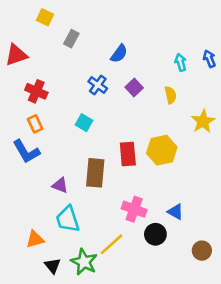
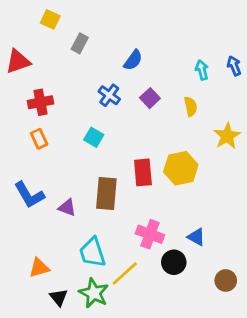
red cross: (36, 91) -> (40, 102), turned -35
blue L-shape: (26, 151) -> (29, 195), moved
cyan trapezoid: (68, 219) -> (92, 252), moved

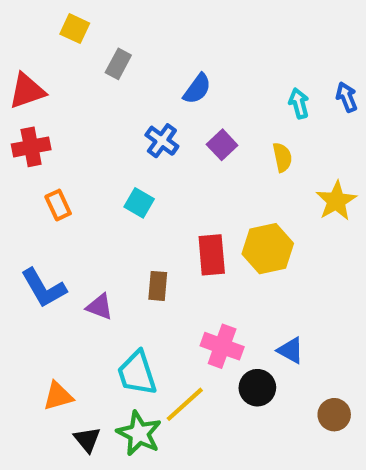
red cross: (40, 102) -> (31, 147), moved
brown rectangle: (106, 193) -> (158, 286), size x0.6

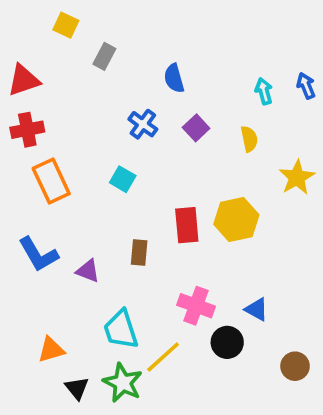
blue semicircle: (197, 89) -> (174, 78), turned 128
orange rectangle: (58, 205) -> (51, 181), size x1.6

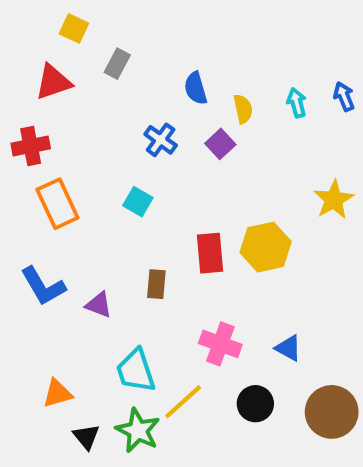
red triangle: (24, 80) -> (53, 82), moved
yellow semicircle: (249, 139) -> (243, 109), moved
black circle: (227, 342) -> (255, 404), moved
brown circle: (295, 366) -> (332, 412), size x1.6

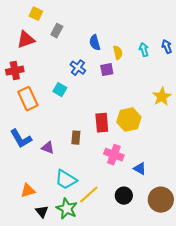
purple square: (220, 144) -> (107, 70), turned 32
cyan square: (138, 202) -> (60, 90), moved
pink cross: (220, 344) -> (114, 155), moved
cyan trapezoid: (136, 371) -> (66, 180), turned -40

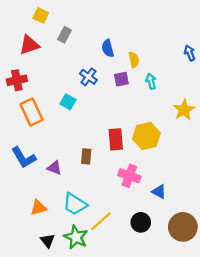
cyan arrow: (144, 50) -> (151, 81), moved
orange triangle: (28, 191) -> (38, 208), moved

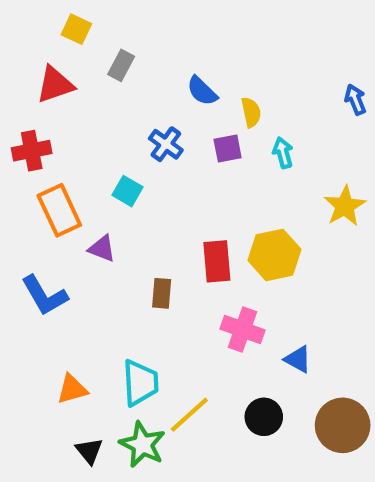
blue semicircle: (108, 48) -> (202, 91), turned -30
purple triangle: (54, 168) -> (102, 249), moved
cyan trapezoid: (75, 204) -> (140, 383), turned -125

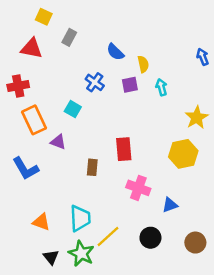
red triangle: (55, 85) -> (32, 48), turned 30
yellow hexagon: (274, 255) -> (183, 154), moved
blue triangle: (298, 359) -> (170, 205), turned -49
orange triangle: (72, 389) -> (41, 222), turned 36
brown circle: (343, 425) -> (195, 243), size x0.7

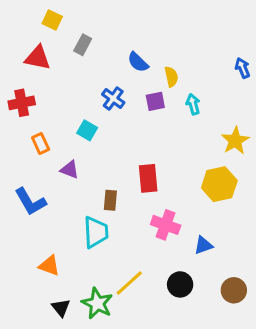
orange rectangle: (34, 120) -> (41, 144), size x0.6
cyan trapezoid: (80, 218) -> (96, 232), moved

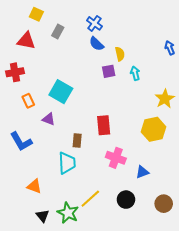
blue cross: (113, 98) -> (94, 23), moved
cyan square: (87, 130) -> (61, 92), size x1.6

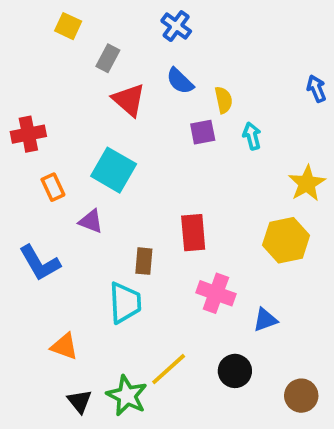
blue cross: (94, 23) -> (176, 26), moved
red triangle: (26, 41) -> (129, 100), moved, turned 30
brown circle: (164, 204) -> (301, 396), moved

